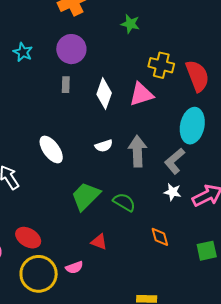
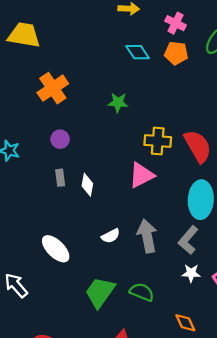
purple circle: (71, 49) -> (60, 139), size x0.6
white diamond: (104, 94) -> (87, 185), moved, size x0.7

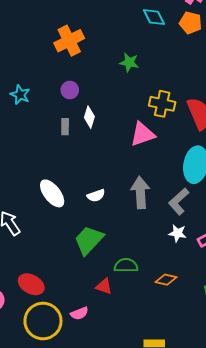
white diamond: (87, 185) -> (89, 117), moved
white semicircle: (111, 236) -> (96, 196), moved
green semicircle: (142, 292) -> (126, 265), moved, turned -30
orange diamond: (185, 323) -> (166, 280), turned -60

